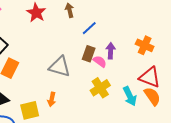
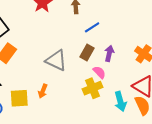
pink semicircle: (100, 61) -> (99, 72), moved

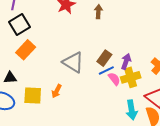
blue line: (92, 27) -> (106, 71), moved
yellow cross: (93, 88) -> (131, 77), moved

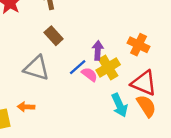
brown rectangle: (104, 58) -> (54, 36), moved, turned -63
orange arrow: (57, 91) -> (26, 107), turned 80

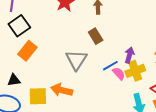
gray triangle: (36, 68) -> (76, 60), turned 35
orange arrow: (26, 107) -> (62, 90), size x1.5

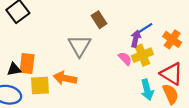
orange rectangle: (27, 51) -> (27, 63), moved, turned -30
blue line: (110, 66) -> (145, 28), moved

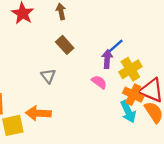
orange cross: (172, 39) -> (133, 95), moved
gray triangle: (79, 46) -> (48, 76), size x0.6
yellow cross: (142, 55) -> (130, 69), moved

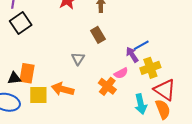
purple arrow: (107, 59) -> (132, 55), turned -49
pink semicircle: (99, 82) -> (121, 73), turned 104
orange cross: (133, 95) -> (107, 86), moved

